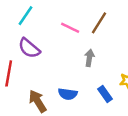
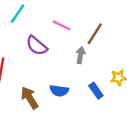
brown line: (99, 23) -> (95, 34), moved
purple semicircle: (29, 48) -> (37, 46), moved

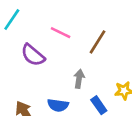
gray arrow: (81, 55) -> (79, 79), moved

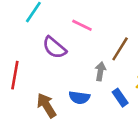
brown line: (98, 42) -> (120, 49), moved

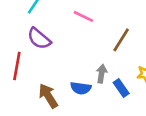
purple semicircle: (54, 48) -> (39, 39), moved
gray arrow: (100, 71) -> (102, 74), moved

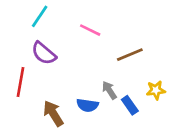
brown line: (121, 40) -> (130, 55), turned 35
gray arrow: (102, 74) -> (109, 90), turned -42

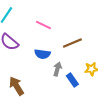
gray arrow: (109, 90) -> (57, 69), turned 48
blue semicircle: (87, 105) -> (42, 54), moved

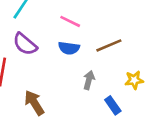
blue semicircle: (42, 54) -> (69, 48), moved
blue rectangle: (72, 80) -> (113, 105), moved

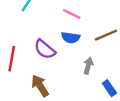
purple semicircle: (25, 44) -> (45, 49), moved

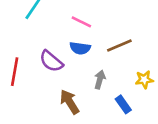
brown arrow: (40, 86) -> (70, 102), moved

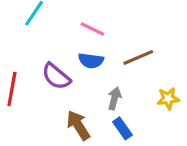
blue rectangle: (123, 104) -> (122, 128), moved

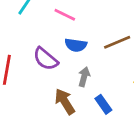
pink line: (92, 29) -> (65, 15), moved
gray arrow: (115, 98) -> (84, 77), moved

